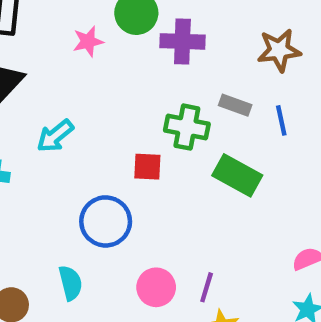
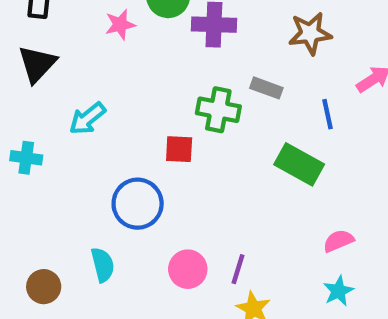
blue line: (281, 120) -> (328, 114), moved
green rectangle: (237, 175) -> (299, 164), moved

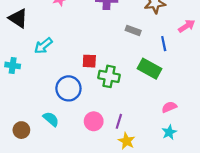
black triangle: (37, 64) -> (18, 18), turned -40
green cross: (218, 110) -> (109, 76), moved
cyan semicircle: (103, 265) -> (51, 119), turned -35

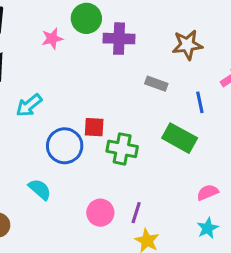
blue circle: (68, 88) -> (65, 146), moved
cyan semicircle: (51, 119) -> (40, 189), moved

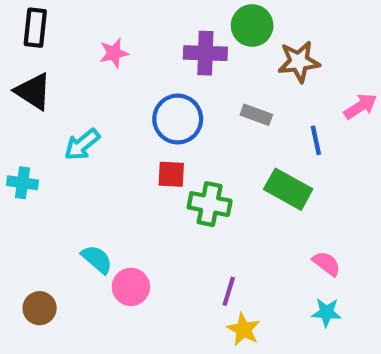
green circle: (86, 18) -> (252, 26), moved
blue circle: (65, 146) -> (178, 119), moved
pink semicircle: (208, 192) -> (326, 264), turned 60
pink circle: (100, 213) -> (131, 287), moved
cyan star: (208, 228) -> (326, 312), turned 30

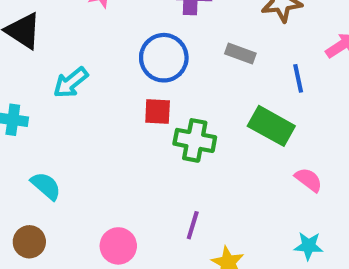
cyan semicircle: (97, 259) -> (46, 186), moved
pink semicircle: (326, 264) -> (309, 180), moved
pink circle: (131, 287) -> (118, 246), moved
purple line: (229, 291) -> (193, 225), moved

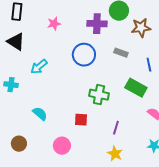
red square: (158, 111) -> (81, 120), moved
cyan semicircle: (46, 186) -> (40, 114), moved
purple line: (193, 225) -> (116, 128), moved

